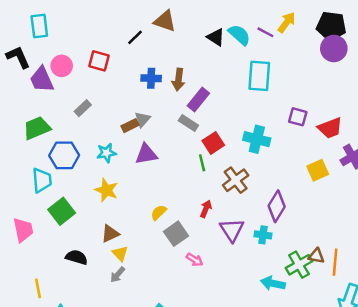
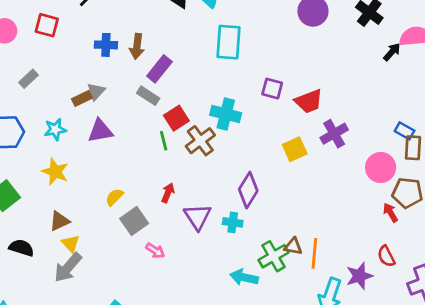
brown cross: (236, 180) -> (200, 141), moved
gray arrow: (118, 275) -> (68, 267), size x1.6

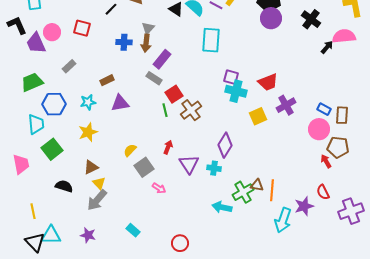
purple square: (272, 89) -> (231, 77), moved
gray triangle: (96, 91) -> (148, 28), moved
cyan cross: (226, 114) -> (236, 91), moved
blue rectangle: (405, 131) -> (324, 109), moved
yellow star: (55, 172) -> (88, 132), turned 30

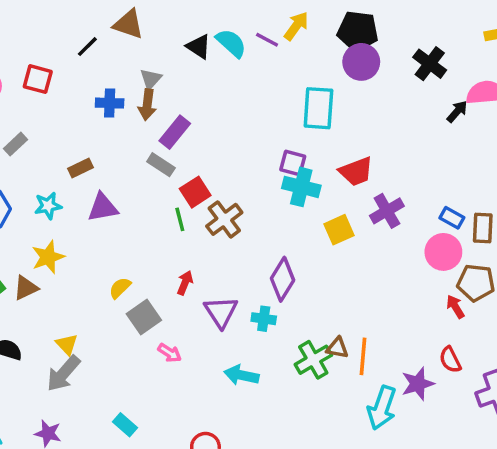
cyan rectangle: (211, 40) -> (318, 108), moved
brown triangle: (91, 167) -> (26, 288), moved
cyan arrow: (222, 207) -> (241, 375), moved

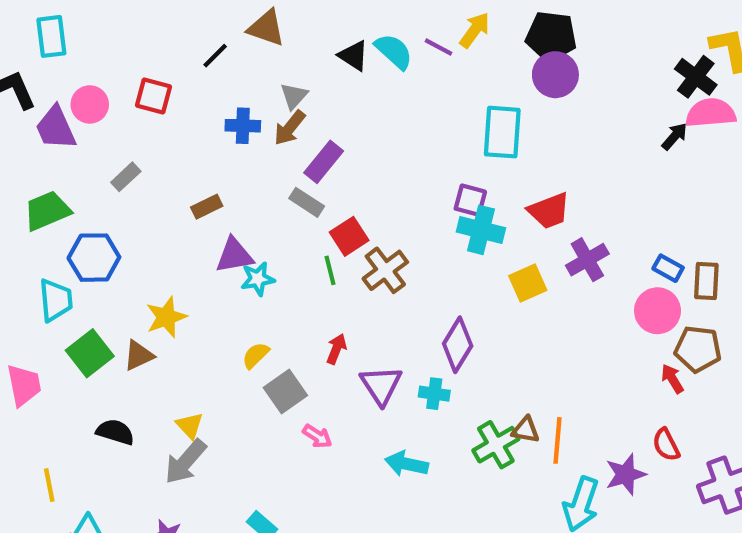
black cross: (430, 64) -> (696, 77), moved
brown arrow: (147, 105) -> (290, 128), turned 32
cyan star: (48, 206) -> (258, 279), moved

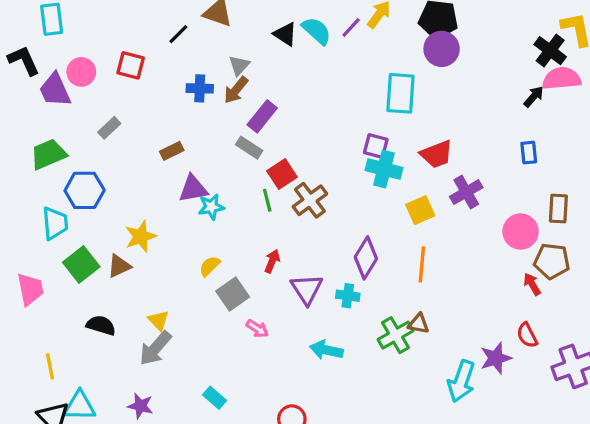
purple line: (438, 47) -> (351, 28), turned -75
blue rectangle: (668, 268) -> (529, 153), moved, turned 55
orange line: (558, 440) -> (422, 264), moved

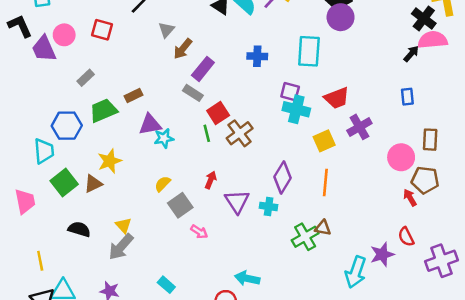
gray triangle: (239, 65) -> (166, 30), moved
blue cross: (200, 88) -> (257, 56), moved
green trapezoid: (48, 154) -> (103, 111), moved
cyan arrow: (326, 350) -> (247, 278), moved

